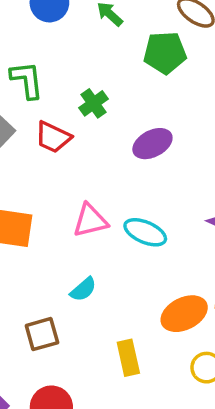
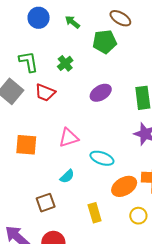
green cross: (93, 103) -> (65, 63), moved
cyan ellipse: (145, 232) -> (102, 158), moved

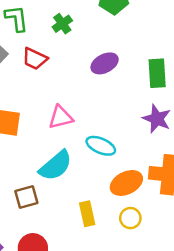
cyan semicircle: (67, 176) -> (56, 166), size x1.8
yellow circle: (138, 216) -> (130, 218), moved

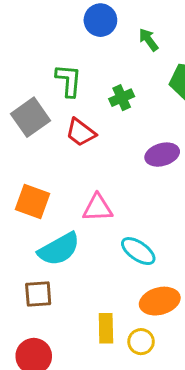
cyan semicircle: (56, 166) -> (59, 249), moved
yellow circle: (130, 218) -> (141, 342), moved

